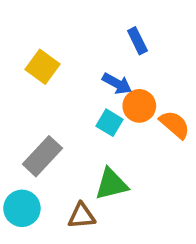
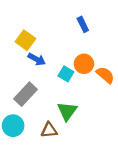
blue arrow: (117, 84) -> (37, 59), moved
green triangle: (111, 184) -> (67, 111), turned -40

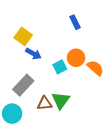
cyan square: (66, 74) -> (60, 67), turned 32
brown triangle: (49, 130) -> (45, 103), moved

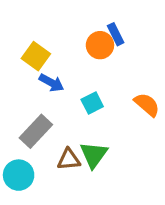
orange circle: (76, 58) -> (100, 45), moved

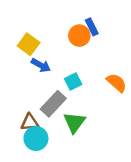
gray rectangle: (36, 131) -> (53, 104), moved
brown triangle: (69, 159) -> (30, 122), moved
cyan circle: (19, 175) -> (36, 138), moved

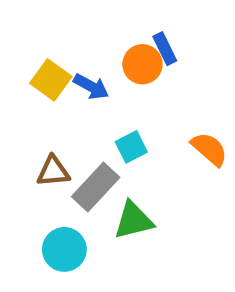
blue arrow: (41, 65) -> (91, 87), moved
brown triangle: (30, 122) -> (53, 171), moved
green triangle: (74, 122) -> (133, 220), turned 40

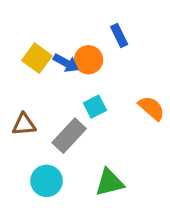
orange circle: (142, 64) -> (89, 60), moved
brown triangle: (53, 171) -> (24, 124), moved
green triangle: (133, 220) -> (109, 182), moved

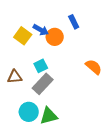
blue arrow: (66, 63) -> (41, 30), moved
cyan square: (95, 107) -> (41, 66), moved
green triangle: (109, 182) -> (49, 116), moved

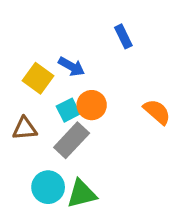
blue arrow: (41, 30) -> (72, 67), moved
yellow square: (23, 36) -> (38, 78), moved
orange circle: (55, 37) -> (92, 105), moved

